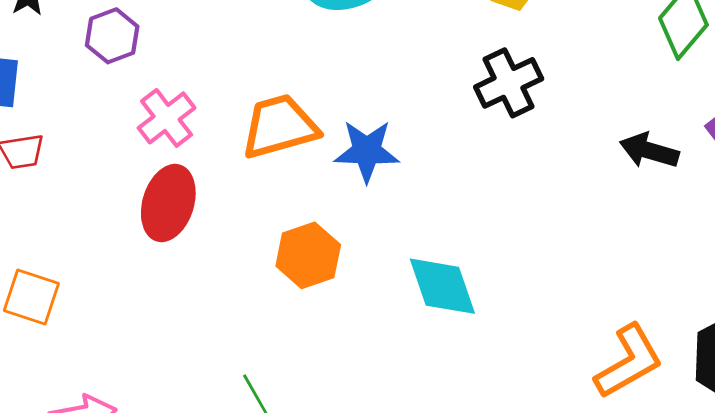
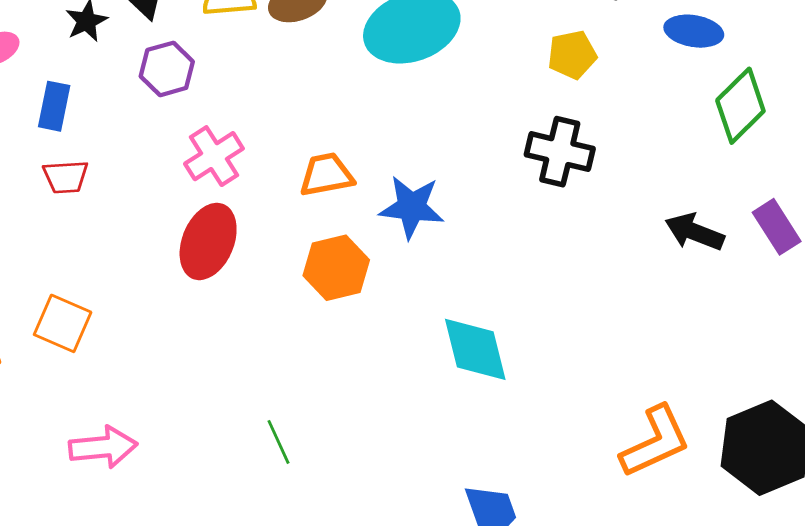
black cross: (509, 83) -> (560, 152), turned 34
orange trapezoid: (280, 126) -> (326, 175), size x0.7
orange hexagon: (308, 255) -> (336, 268), moved

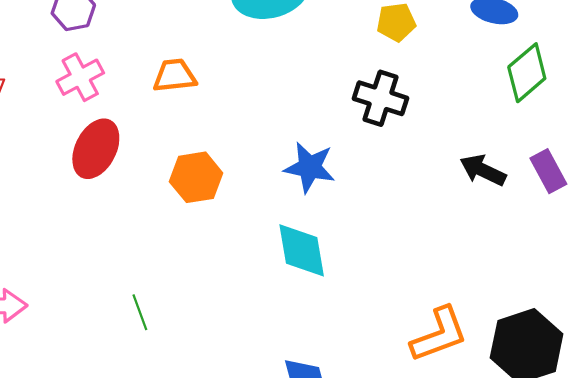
pink cross: (214, 156) -> (80, 77), moved
orange trapezoid: (326, 175) -> (175, 76), moved
blue star: (412, 207) -> (310, 167), moved

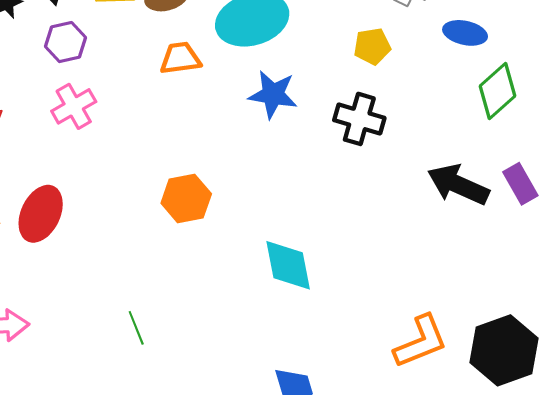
orange trapezoid: (175, 76) -> (180, 58), moved
red ellipse: (96, 149) -> (41, 214), moved
blue star: (310, 167) -> (273, 94), moved
black arrow: (483, 170) -> (458, 185), size x1.4

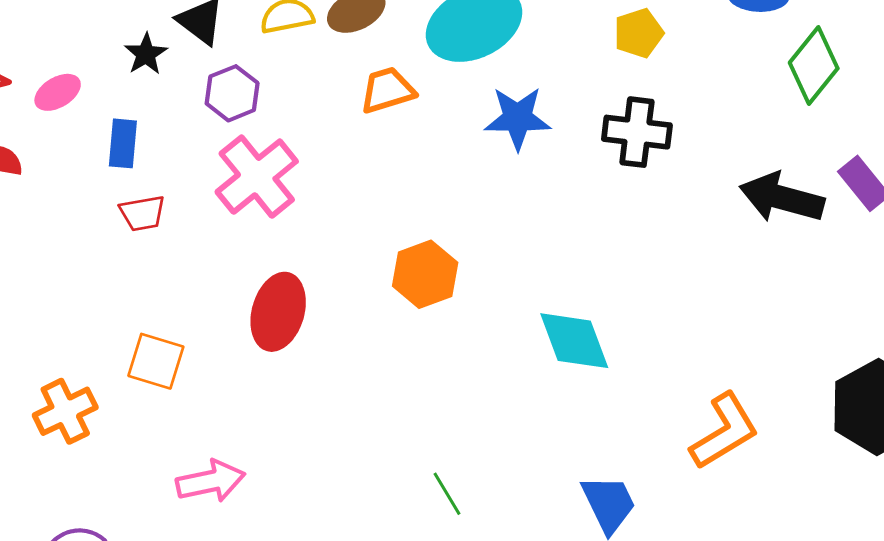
pink cross: (74, 106) -> (257, 177), size x1.4
red ellipse: (41, 214) -> (278, 312), moved
green line: (136, 328) -> (447, 494), moved
orange L-shape: (421, 342) -> (724, 431), moved

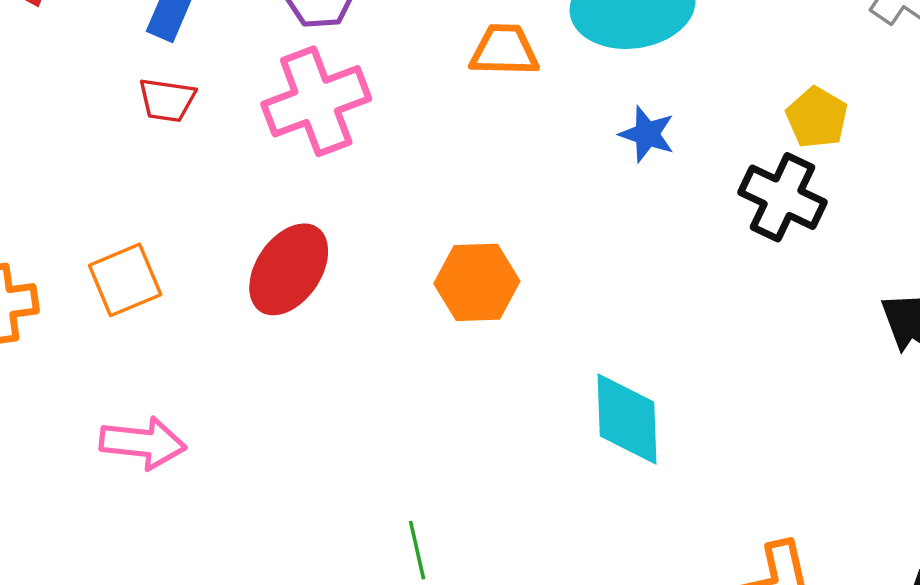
yellow pentagon: (638, 33) -> (817, 118), moved, turned 30
blue star: (518, 118) -> (647, 134), size x0.7
orange square: (156, 361) -> (125, 280), turned 32

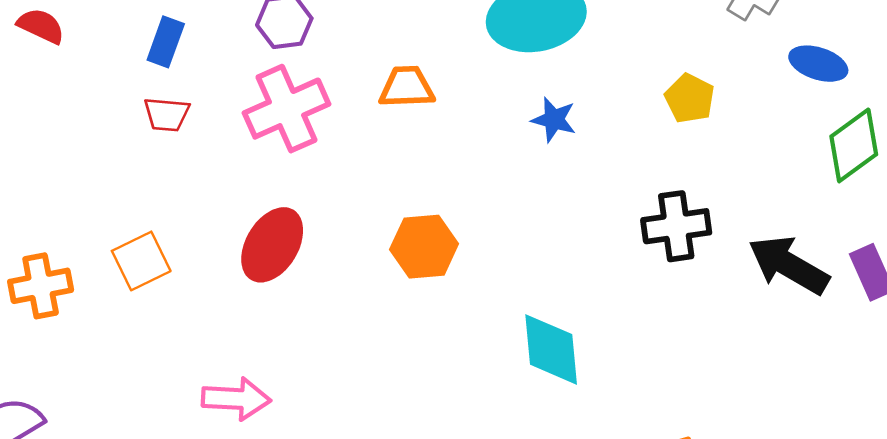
orange trapezoid: (504, 50) -> (407, 87), moved
black cross: (783, 197) -> (676, 226), moved, turned -30
pink arrow: (143, 443) -> (236, 399), moved

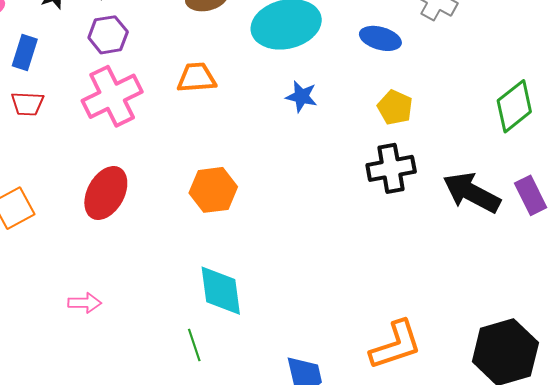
blue ellipse: (818, 64) -> (380, 38), moved
yellow pentagon: (690, 98) -> (395, 107), moved
cyan diamond: (551, 349) -> (221, 291), moved
pink arrow: (236, 399) -> (85, 303), size x0.7

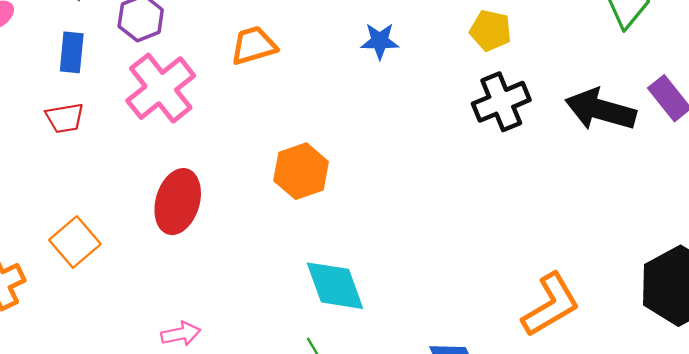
blue rectangle: (25, 52) -> (72, 52), moved

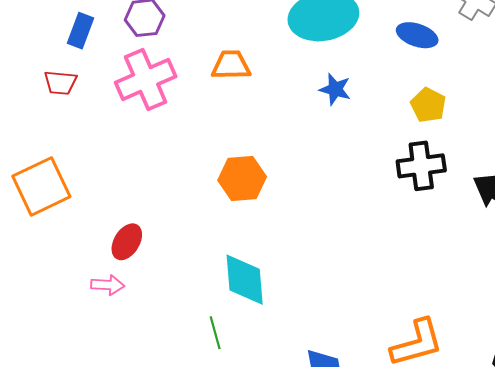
red ellipse: (178, 202) -> (127, 242), moved, size x0.7
orange square: (75, 242) -> (41, 186), size x1.4

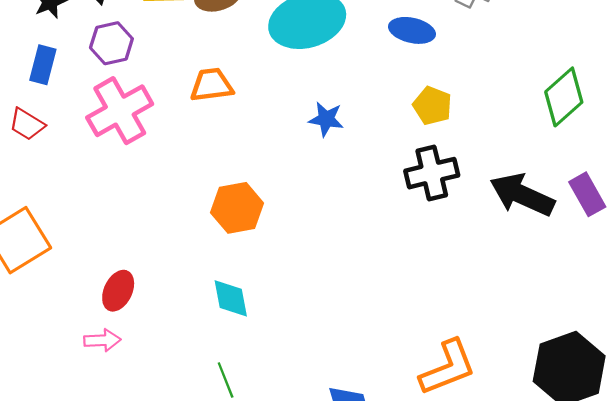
red trapezoid: (60, 83) -> (27, 124), turned 32
blue star: (335, 89) -> (326, 119), moved
cyan diamond: (245, 280) -> (231, 298), moved, size x0.7

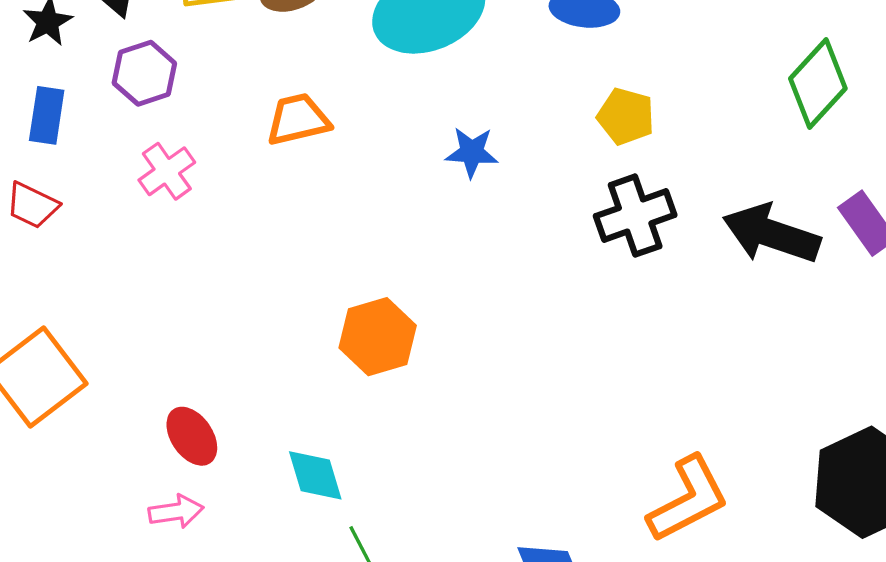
pink cross: (120, 111) -> (167, 171), size x0.6
orange hexagon: (237, 208) -> (378, 337), moved
red ellipse: (118, 291) -> (192, 436), turned -54
cyan diamond: (231, 298) -> (315, 475), moved

